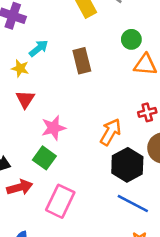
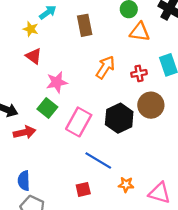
red triangle: (25, 99) -> (34, 56), turned -30
orange arrow: (111, 132) -> (105, 67), moved
pink rectangle: (60, 201) -> (79, 122), moved
blue line: (133, 203) -> (98, 160), moved

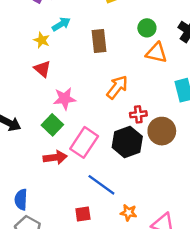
red cross: (139, 73) -> (138, 114), moved
red arrow: (25, 132) -> (55, 157), moved

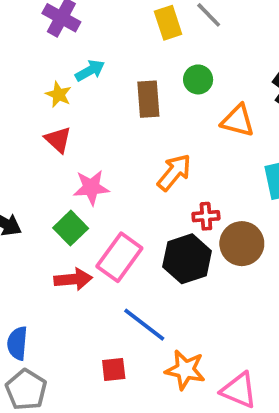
green circle: (147, 28) -> (198, 79), moved
orange star: (129, 213) -> (185, 370), size x1.5

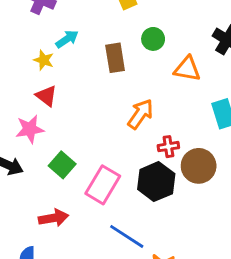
pink star: (91, 187) -> (30, 129), moved
red arrow: (73, 279) -> (53, 218), moved

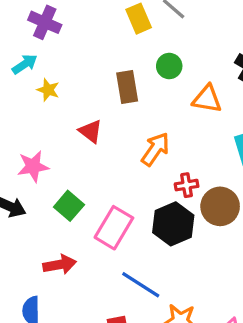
cyan arrow: (67, 39) -> (25, 64), moved
red triangle: (46, 96) -> (91, 131), moved

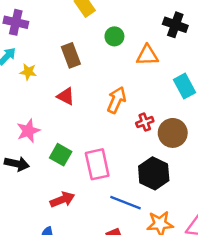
brown rectangle: (127, 87) -> (71, 55), moved
black hexagon: (173, 224) -> (154, 173), moved
pink rectangle: (114, 228) -> (97, 164), turned -32

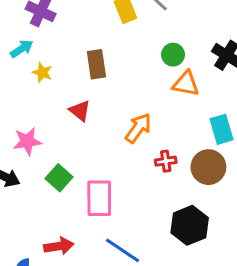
green circle: (114, 36) -> (173, 55), moved
brown circle: (173, 133) -> (208, 167), moved
black hexagon: (154, 173) -> (190, 225), moved
red arrow: (62, 200) -> (59, 246), moved

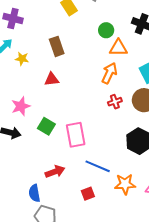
red triangle: (80, 111) -> (52, 79), turned -35
orange arrow: (138, 128) -> (109, 73), moved

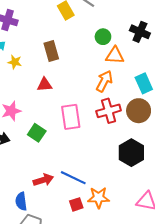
red cross: (115, 102) -> (109, 111), size x1.6
pink rectangle: (76, 135) -> (71, 117), moved
blue line: (98, 166) -> (73, 178), moved
orange star: (125, 184) -> (99, 198), moved

